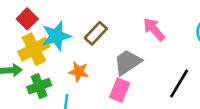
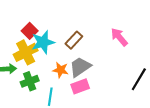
red square: (27, 19) -> (30, 31), moved
gray trapezoid: (128, 62) -> (80, 67), moved
pink rectangle: (120, 90) -> (80, 86), moved, turned 48

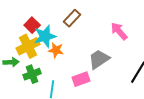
brown rectangle: (74, 40) -> (72, 18), moved
gray trapezoid: (80, 67) -> (99, 59), moved
orange star: (61, 70) -> (56, 50), moved

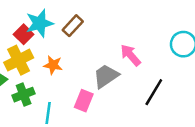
pink arrow: (119, 31) -> (130, 55), moved
cyan star: (45, 36) -> (40, 23), moved
pink rectangle: (81, 79) -> (84, 101), turned -48

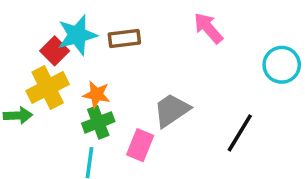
brown rectangle: (73, 26) -> (124, 39), turned 40
pink arrow: (130, 55) -> (208, 28), moved
green cross: (24, 95) -> (98, 122), moved

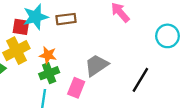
red square: (55, 51) -> (21, 27), turned -36

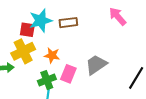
green cross: (49, 73) -> (47, 80), moved
pink rectangle: (76, 88) -> (68, 74), moved

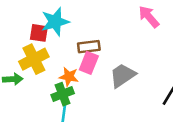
brown rectangle: (68, 23) -> (89, 47), moved
orange star: (52, 55) -> (69, 77), moved
pink rectangle: (68, 74) -> (89, 63), moved

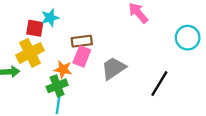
cyan star: (55, 22) -> (50, 18), size x0.7

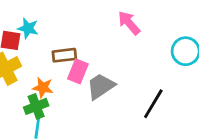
cyan star: (50, 18) -> (28, 28), turned 30
pink rectangle: (82, 56) -> (78, 71), moved

